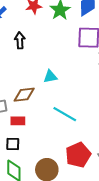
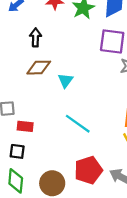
cyan triangle: (50, 76) -> (66, 81), turned -48
brown diamond: (24, 95) -> (39, 68), moved

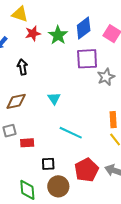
brown diamond: (39, 68) -> (16, 101), moved
black square: (17, 151) -> (48, 164), moved

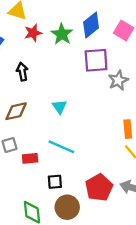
cyan line: (71, 133) -> (61, 147), moved

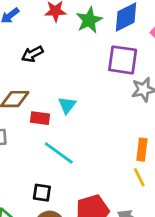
black arrow: (22, 72) -> (32, 54), turned -120
red rectangle: (30, 158) -> (40, 118), moved

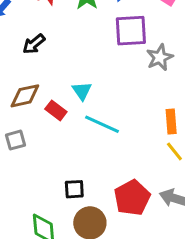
red rectangle: (40, 118) -> (56, 110), turned 42
cyan line: (59, 153) -> (102, 124), moved

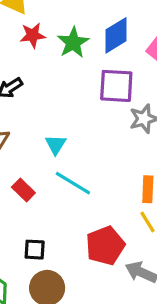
red rectangle: (56, 110) -> (23, 190), moved
red pentagon: (132, 198) -> (105, 246), moved

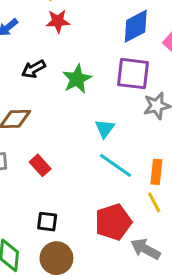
green star: (73, 43) -> (77, 79), moved
cyan triangle: (56, 145) -> (105, 129), moved
cyan line: (73, 183) -> (116, 165), moved

